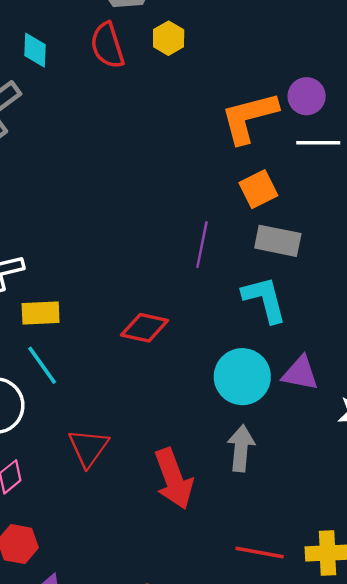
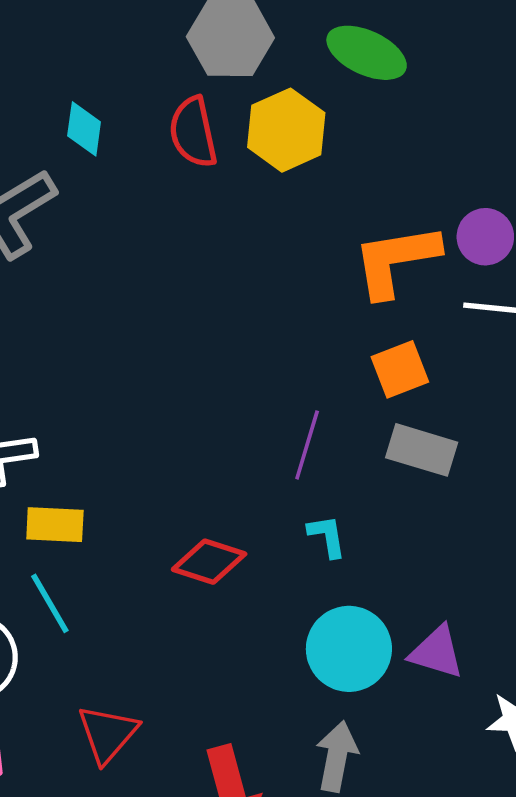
yellow hexagon: (169, 38) -> (286, 130), size x1.6
cyan L-shape: (264, 299) -> (327, 536), moved, size x0.6

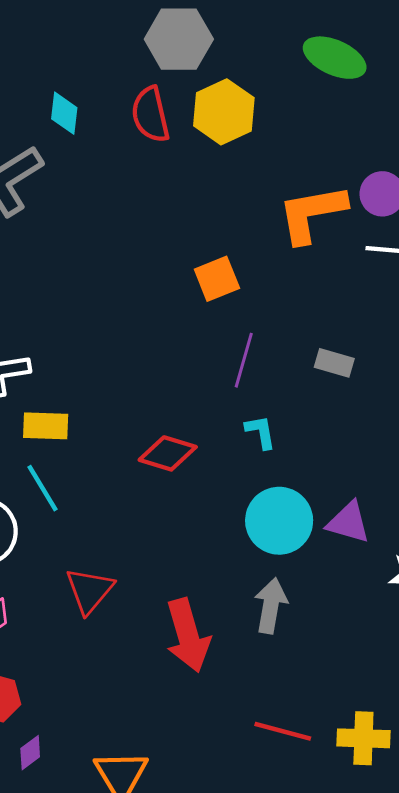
green ellipse: (367, 53) -> (335, 58), moved
orange square: (400, 369) -> (217, 279), moved
gray rectangle: (422, 450) -> (334, 363), size x0.7

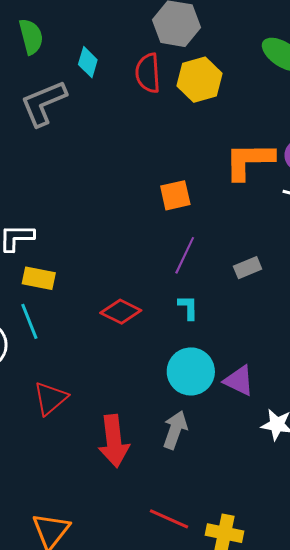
gray rectangle: (334, 363) -> (248, 268), turned -48

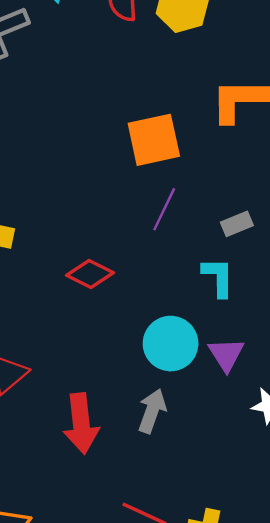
orange square: (175, 195) -> (154, 140), size x1.5
cyan L-shape: (188, 307) -> (218, 277), moved, size x1.4
purple triangle: (239, 381) -> (226, 354), turned 32

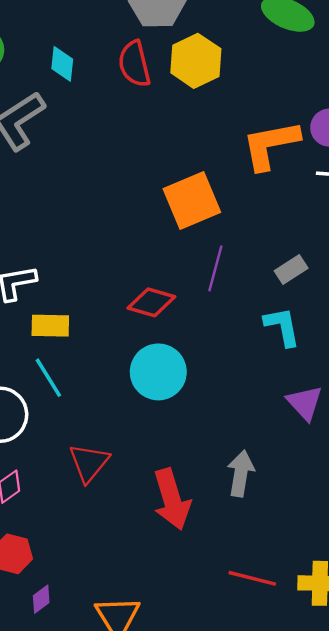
red diamond: (90, 274) -> (151, 302), moved
cyan circle: (171, 344) -> (158, 372), moved

